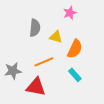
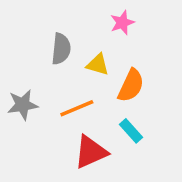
gray star: (13, 71) -> (23, 105), moved
red triangle: (36, 87) -> (91, 152), moved, turned -35

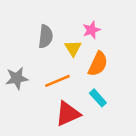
pink star: (122, 23) -> (91, 30), moved
yellow triangle: (98, 65) -> (73, 48), turned 42

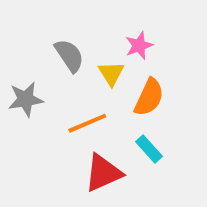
gray semicircle: (46, 36) -> (69, 55), turned -40
gray star: (17, 78) -> (26, 99), moved

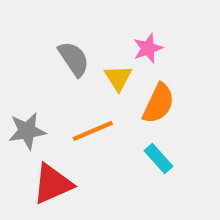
gray star: (26, 99) -> (27, 131), moved
red triangle: (103, 173) -> (52, 184), moved

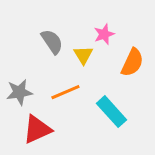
orange semicircle: (158, 103) -> (132, 62), moved
cyan rectangle: (158, 158) -> (112, 112), size x1.5

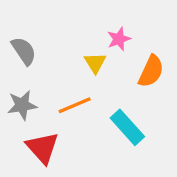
gray semicircle: (52, 42) -> (24, 51), moved
red triangle: (37, 129) -> (42, 148), turned -48

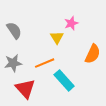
orange semicircle: (151, 71) -> (93, 54), moved
cyan rectangle: (127, 127) -> (64, 80), moved

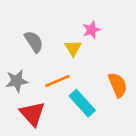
gray semicircle: (14, 30) -> (34, 42), moved
orange semicircle: (93, 54) -> (118, 85), moved, turned -48

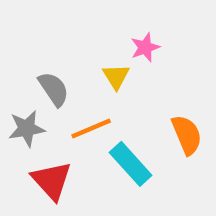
gray semicircle: (34, 42) -> (54, 89), moved

